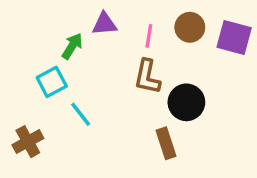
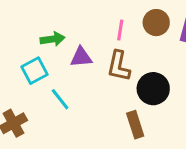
purple triangle: (105, 24) -> (81, 57), moved
green arrow: (72, 46) -> (53, 39), turned 50

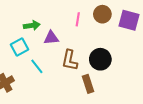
brown L-shape: (119, 66) -> (70, 60), moved

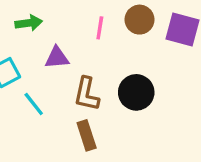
green arrow: (32, 25) -> (29, 23), moved
brown rectangle: (88, 84) -> (87, 135), moved

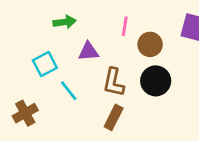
brown circle: (140, 20) -> (150, 44), moved
brown rectangle: (87, 135) -> (114, 117), turned 45

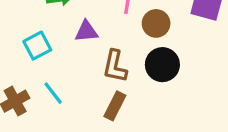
cyan line: (69, 91) -> (53, 93), moved

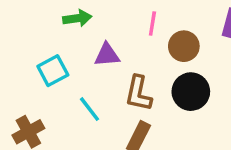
cyan line: (53, 93) -> (90, 109), moved

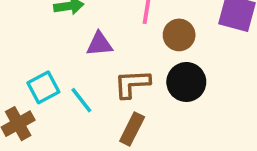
cyan square: (53, 71) -> (43, 87), moved
brown L-shape: (138, 93) -> (132, 84), turned 75

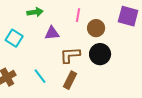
cyan square: (43, 87) -> (14, 38), moved, turned -30
cyan line: (81, 100) -> (40, 76), moved

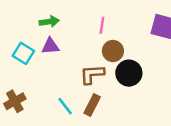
brown circle: (96, 28) -> (113, 51), moved
purple triangle: (52, 33) -> (50, 46), moved
cyan line: (40, 76) -> (65, 106), moved

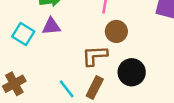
black circle: (129, 73) -> (132, 72), moved

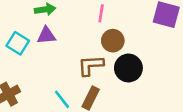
black circle: (132, 72) -> (128, 68), moved

